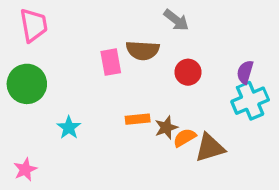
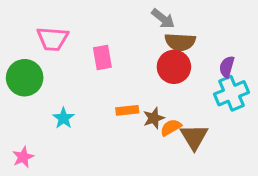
pink trapezoid: (34, 25) -> (53, 39), moved, turned 104
brown semicircle: (143, 50) -> (180, 42), moved
red circle: (188, 72) -> (174, 67), size x1.4
brown triangle: (210, 148) -> (194, 137), turned -44

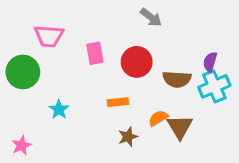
brown semicircle: (180, 42) -> (177, 79), moved
red circle: (174, 67) -> (137, 62), moved
brown star: (154, 118) -> (128, 137), moved

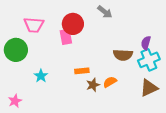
red circle: (137, 62) -> (73, 24), moved
brown triangle: (180, 127) -> (149, 88), moved, turned 36
brown star: (128, 137) -> (93, 85), moved

